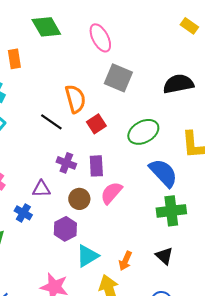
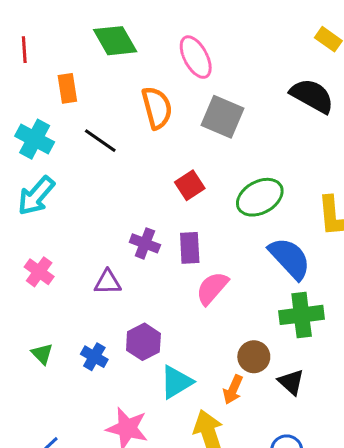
black semicircle: (178, 84) -> (312, 96), moved, turned 40
orange semicircle: (75, 99) -> (157, 108), moved
black line: (51, 122) -> (100, 141), moved
brown circle: (79, 199) -> (254, 357), moved
blue cross: (23, 213) -> (94, 357), moved

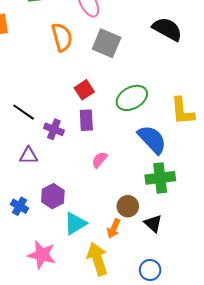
black line: (100, 141) -> (24, 112), moved
purple rectangle: (190, 248) -> (86, 120), moved
pink semicircle: (212, 288) -> (99, 160), size x0.7

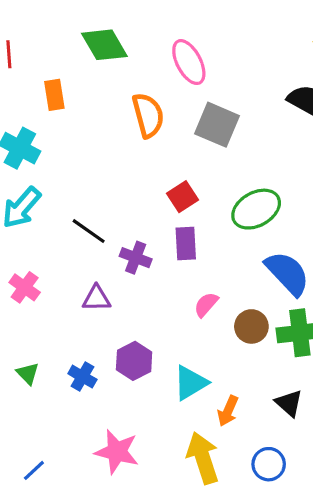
brown circle: (128, 206) -> (251, 326), moved
cyan triangle: (75, 223) -> (190, 383), moved
blue circle: (150, 270) -> (269, 464), moved

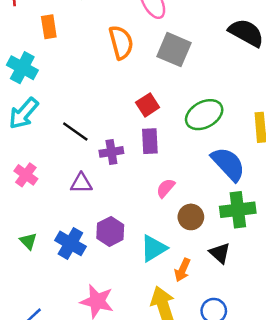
purple cross: (136, 258) -> (111, 152), turned -30
brown circle: (251, 326) -> (191, 217), moved
blue cross: (82, 377) -> (70, 243), size x1.4
black triangle: (289, 403) -> (220, 253), moved

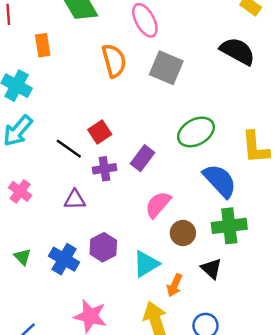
red square: (148, 105) -> (100, 132), moved
purple rectangle: (150, 141) -> (143, 158), turned 40
pink semicircle: (166, 188) -> (158, 204), size x1.4

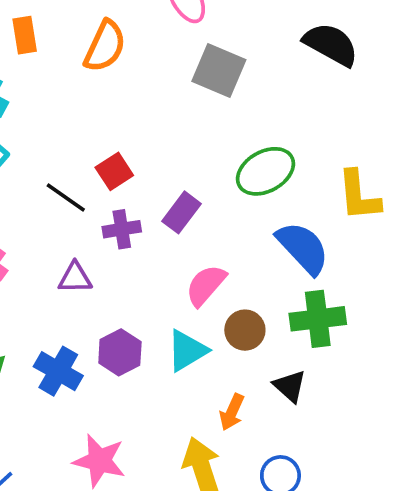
orange semicircle: (114, 61) -> (105, 46), moved, turned 40
cyan triangle: (146, 264) -> (187, 351), moved

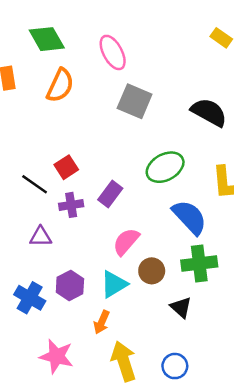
black semicircle: (331, 44) -> (209, 112), moved
orange arrow: (232, 412) -> (102, 322), moved

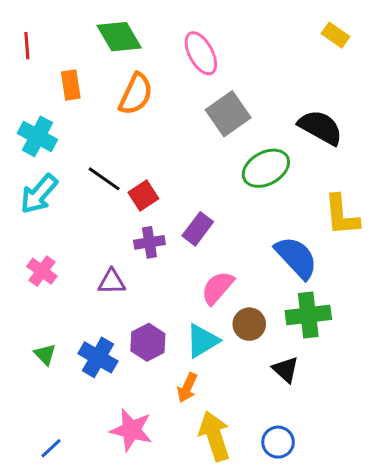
gray square: (135, 101) -> (228, 114), turned 32
green ellipse: (165, 167) -> (266, 168), moved
black line: (35, 184) -> (104, 179), moved

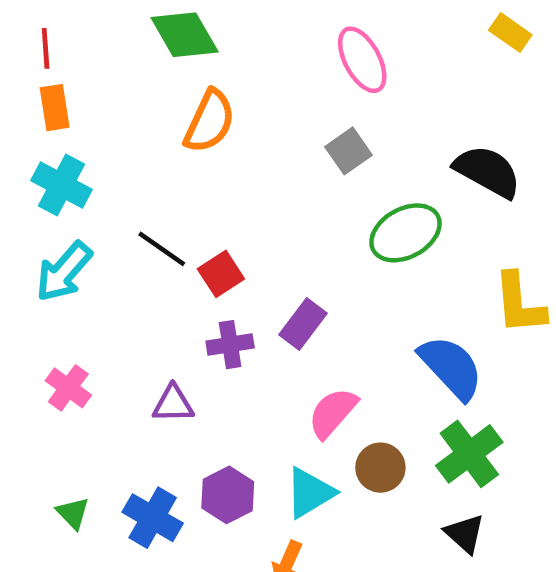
pink ellipse: (201, 53) -> (362, 60), moved
orange rectangle: (71, 85) -> (55, 108), moved
gray square: (228, 114) -> (349, 151), size x0.7
green cross: (308, 315) -> (469, 454), turned -30
black triangle: (286, 369) -> (465, 534), moved

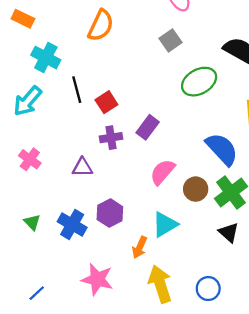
orange rectangle: (55, 108) -> (23, 19), turned -55
cyan cross: (62, 185) -> (46, 58), moved
black line: (162, 249) -> (77, 90), turned 40
brown circle: (380, 468) -> (196, 189), moved
cyan triangle: (310, 493) -> (165, 224), moved

